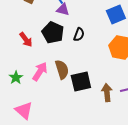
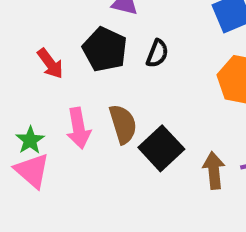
pink arrow: (40, 72) -> (79, 128), turned 138
black square: (81, 82) -> (161, 148), turned -30
pink triangle: (24, 111) -> (32, 171), moved

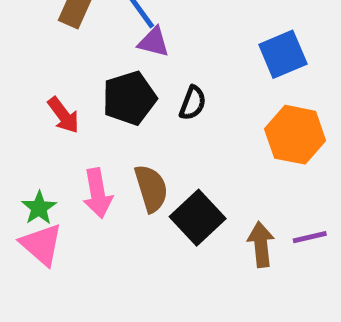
black pentagon: (105, 49) -> (129, 98), turned 30

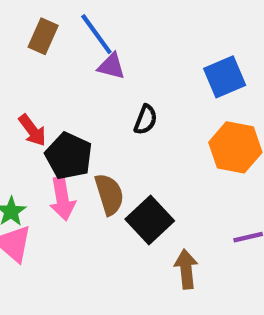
black pentagon: (129, 98) -> (69, 156), moved, turned -30
brown arrow: (261, 244) -> (186, 269), moved

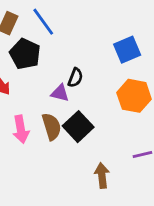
purple triangle: (111, 66) -> (60, 93), moved
black pentagon: (69, 156) -> (25, 54), moved
black square: (150, 220) -> (78, 127), moved

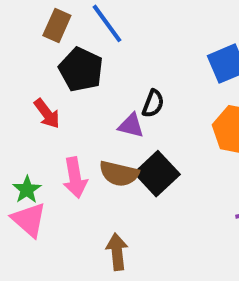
brown semicircle: (52, 127) -> (119, 174), turned 120
brown arrow: (102, 175) -> (117, 252), moved

